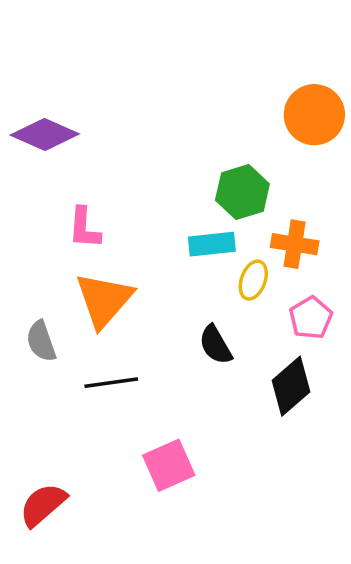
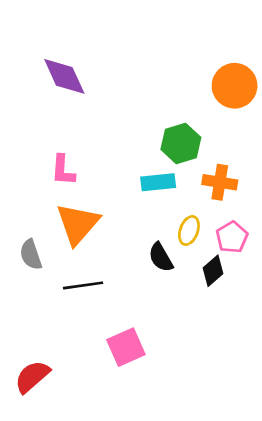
purple diamond: (45, 134) -> (64, 76), moved, turned 42
yellow ellipse: (253, 280) -> (189, 231), moved
black diamond: (291, 386) -> (213, 271), moved, size x0.7

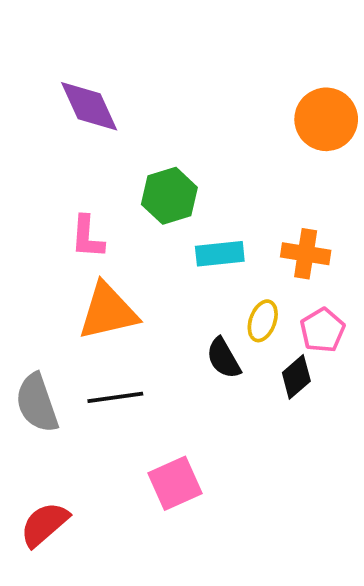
green hexagon: (181, 143) -> (169, 196), moved
orange triangle: (78, 224) -> (108, 312), turned 36
gray semicircle: (31, 255) -> (37, 403), moved, size x1.4

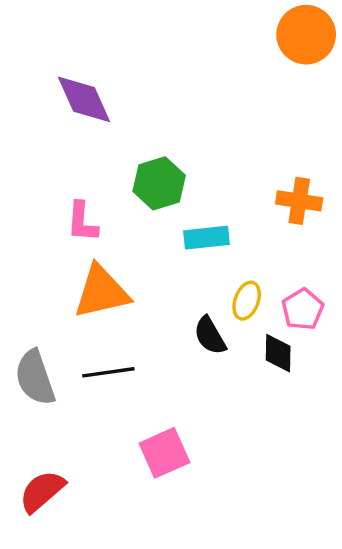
orange circle: (326, 119) -> (306, 35), moved
orange cross: (306, 254) -> (299, 201), moved
black diamond: (296, 377) -> (278, 353), turned -48

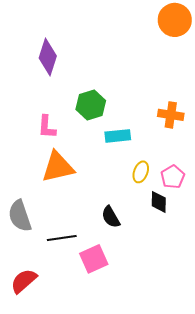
purple diamond: (84, 99) -> (48, 57), turned 42
black semicircle: (210, 336) -> (111, 217), moved
black line: (108, 372) -> (62, 238), moved

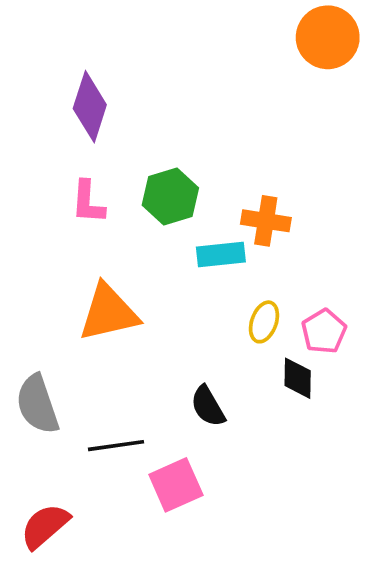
orange cross: (171, 115) -> (266, 221), moved
pink L-shape: (47, 127) -> (88, 202), moved

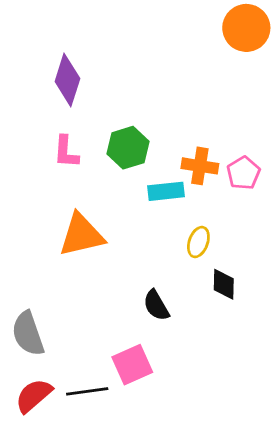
pink pentagon: (324, 331) -> (244, 173), moved
gray semicircle: (37, 404) -> (28, 334), moved
black line: (116, 446) -> (87, 391), moved

